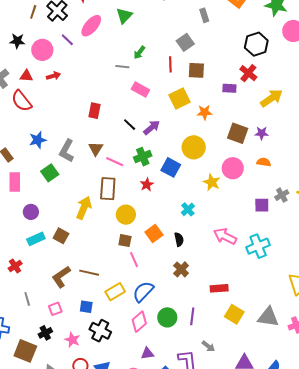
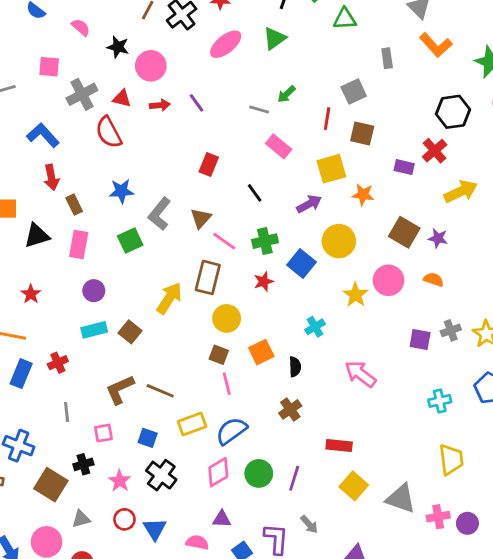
purple line: (67, 40) -> (196, 103), moved
purple arrow: (152, 128) -> (309, 204), moved
cyan cross: (258, 246) -> (440, 401), moved, size x0.7

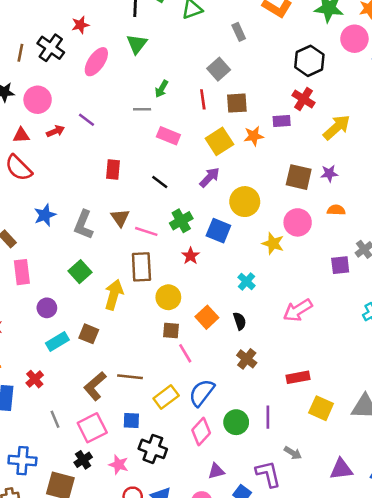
orange star: (363, 195) -> (254, 136), moved
green square: (130, 241) -> (80, 272), moved
pink arrow: (360, 374) -> (298, 310), turned -52
pink square: (103, 433) -> (92, 428), size x1.6

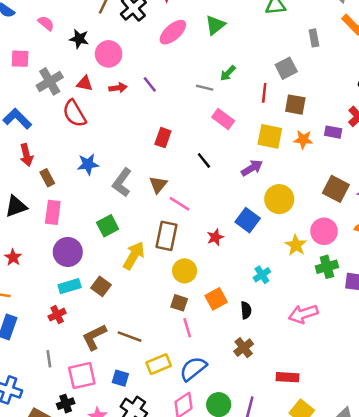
yellow square: (219, 141) -> (270, 136), turned 30
green cross: (181, 221) -> (327, 267), moved
purple circle: (47, 308) -> (68, 252), size x1.5
red cross: (35, 379) -> (57, 315), moved

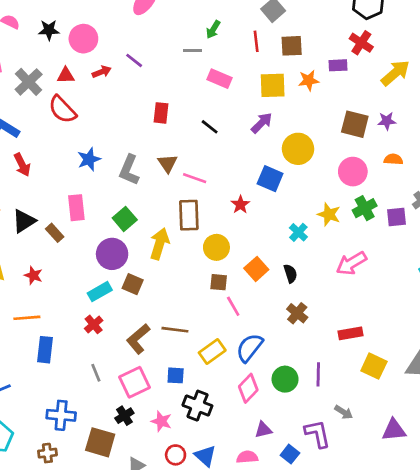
brown rectangle: (47, 178) -> (55, 233), moved
pink rectangle: (53, 212) -> (76, 208), moved
yellow star: (296, 245) -> (329, 214), moved
purple circle: (68, 252) -> (112, 254), moved

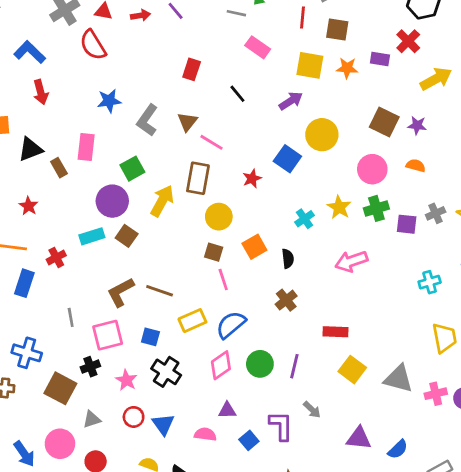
red cross: (94, 324) -> (56, 257), moved

